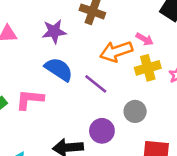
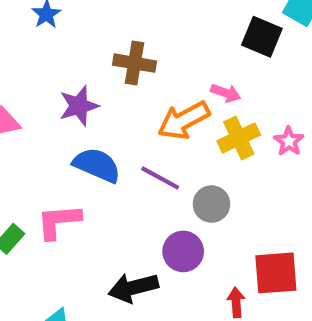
gray circle: (135, 111) -> (212, 204), moved

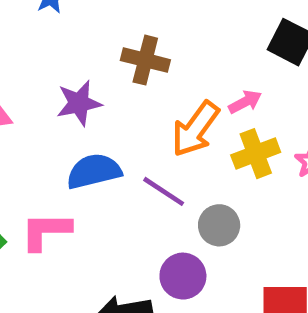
pink arrow: (226, 93) -> (245, 102), turned -52
orange arrow: (184, 120) -> (195, 129), turned -30
blue semicircle: (97, 165) -> (94, 171), turned -42

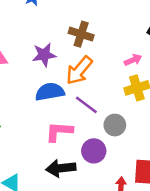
orange arrow: (195, 129) -> (79, 70), moved
pink L-shape: (46, 231) -> (59, 132), moved

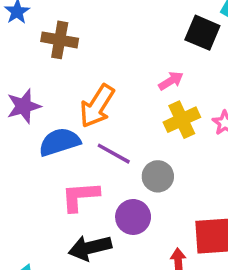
brown cross: (81, 34) -> (60, 40), moved
purple star: (44, 55) -> (24, 106), moved

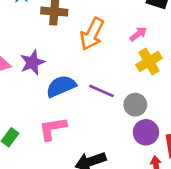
orange arrow: (97, 106) -> (92, 34), moved
pink L-shape: (80, 196) -> (53, 129), moved
purple circle: (133, 217) -> (146, 132), moved

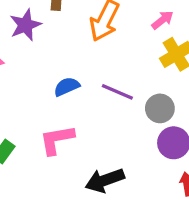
purple star: (32, 62) -> (25, 25), moved
blue semicircle: (61, 86) -> (67, 87), size x0.7

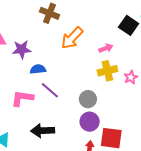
purple star: (25, 25) -> (22, 50), moved
purple line: (117, 92) -> (50, 90), moved

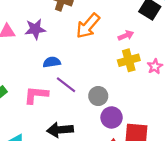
purple star: (22, 50) -> (35, 29), moved
gray circle: (88, 99) -> (98, 96), moved

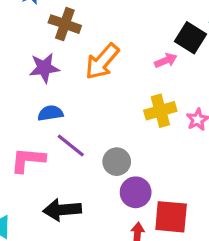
purple star: (35, 29) -> (44, 68), moved
pink arrow: (126, 35) -> (166, 60), moved

